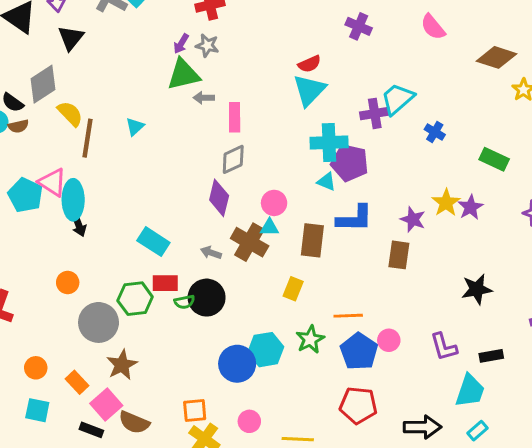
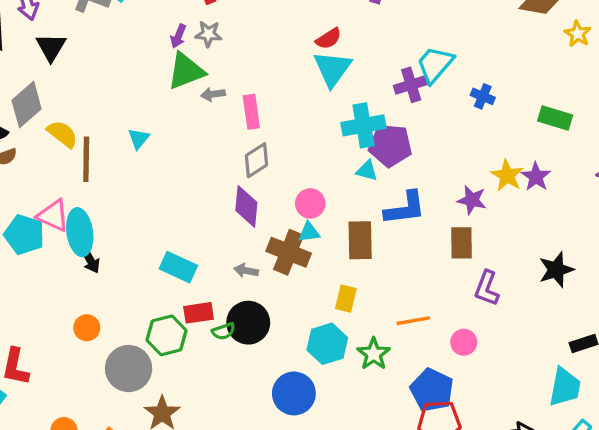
purple L-shape: (444, 347) -> (487, 288), moved, turned 44
cyan hexagon: (266, 350) -> (327, 344), moved
blue pentagon: (359, 351) -> (432, 390), moved

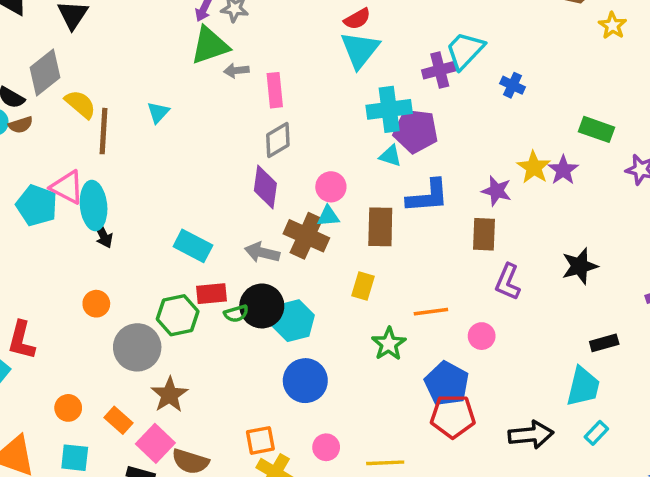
green rectangle: (555, 118) -> (597, 129), moved
gray arrow: (246, 271) -> (262, 253), size x1.4
cyan hexagon: (327, 344) -> (293, 321), moved

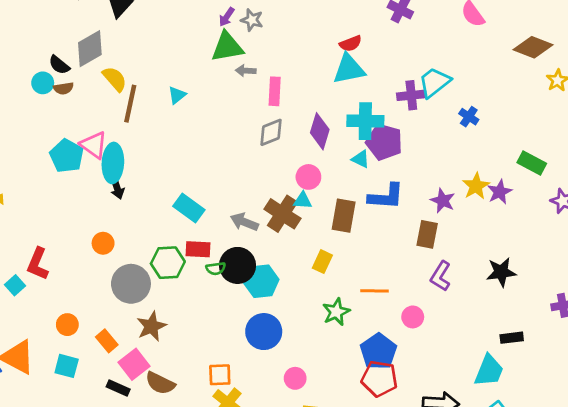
cyan triangle: (360, 50) -> (349, 69), turned 32
purple diamond: (265, 187) -> (320, 131), moved
pink circle: (326, 447) -> (295, 378), moved

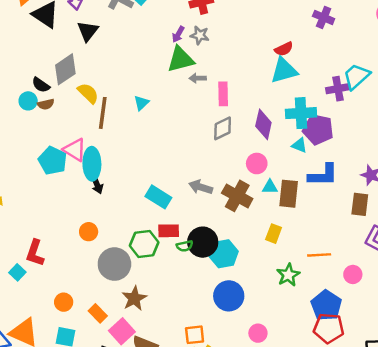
cyan triangle: (303, 201) -> (270, 187), moved
gray arrow: (244, 222) -> (201, 187), moved

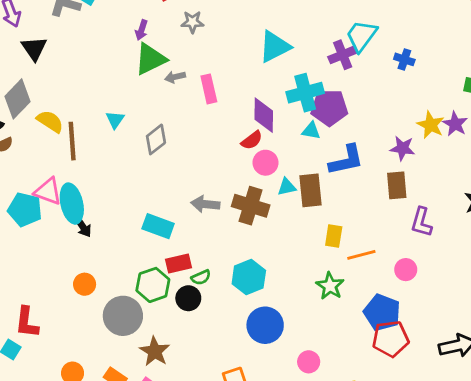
gray star: (200, 35) -> (192, 22), moved
red semicircle: (284, 49) -> (252, 140), moved
gray diamond: (223, 128) -> (156, 139), moved
yellow rectangle: (274, 234) -> (334, 236), moved
black circle: (203, 242) -> (188, 298), moved, size x0.7

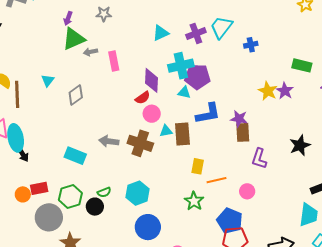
cyan triangle: (275, 47) -> (161, 33), size x0.7
purple cross: (343, 55) -> (196, 33), moved
blue cross: (404, 59) -> (251, 45), turned -32
purple star: (402, 148) -> (239, 119), moved
red rectangle: (178, 264) -> (39, 188), moved

